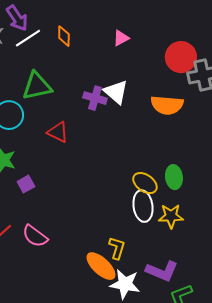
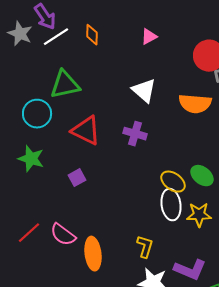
purple cross: (95, 98) -> (135, 134), moved
red triangle: (58, 132) -> (86, 131), size x1.4
green ellipse: (174, 177) -> (202, 176), turned -45
purple square: (26, 184) -> (77, 178), moved
orange ellipse: (101, 266) -> (93, 254), moved, turned 40

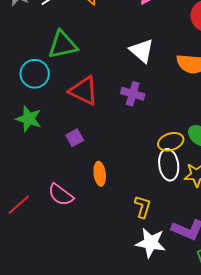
yellow ellipse: (173, 182) -> (171, 142), turned -55
red line: (29, 233) -> (19, 205), moved
orange ellipse: (93, 254) -> (100, 174), moved, size x0.7

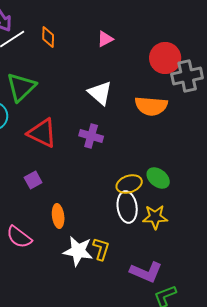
green triangle: (63, 45) -> (21, 87), turned -32
white star: (151, 243) -> (78, 251), moved

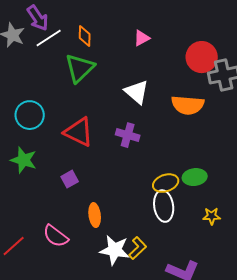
green triangle: (21, 87) -> (80, 68), moved
green ellipse: (158, 178) -> (195, 177), turned -45
yellow star: (155, 217) -> (212, 216), moved, size x0.7
yellow L-shape: (101, 249) -> (138, 248), turned 30

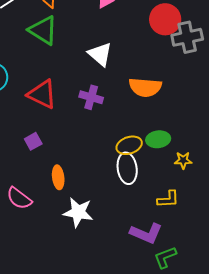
green triangle: (80, 68) -> (43, 30), turned -44
orange semicircle: (188, 105) -> (145, 87), moved
yellow star: (212, 216) -> (183, 160), moved
yellow L-shape: (138, 248) -> (168, 199), moved, turned 40

